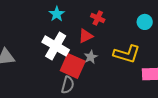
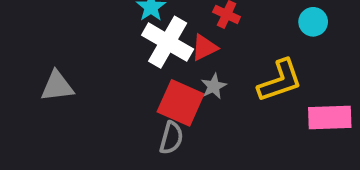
white cross: (56, 46) -> (168, 42), moved
yellow L-shape: (127, 54) -> (280, 81), turned -36

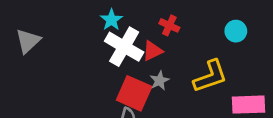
gray triangle: (57, 86) -> (28, 41), moved, turned -36

